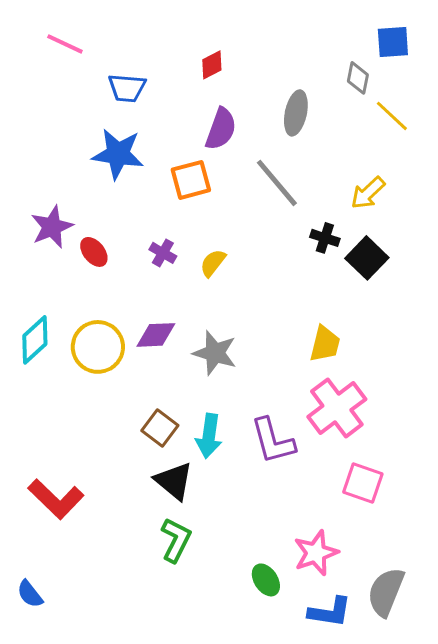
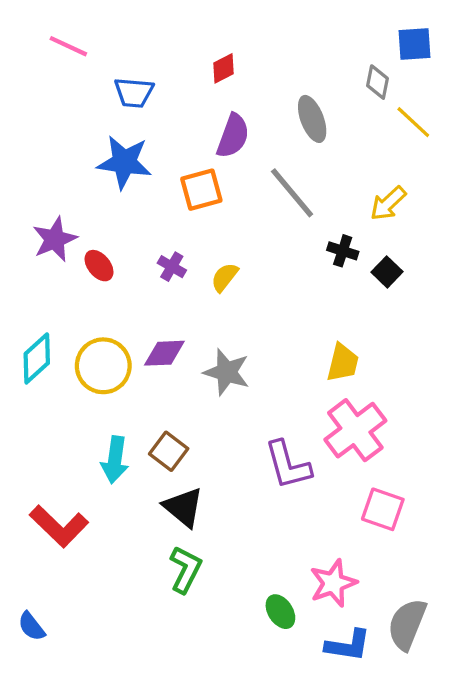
gray ellipse: (296, 113) -> (312, 119), turned -33
black square: (367, 258) -> (387, 272), size x0.7
cyan arrow: (209, 436) -> (115, 460), moved

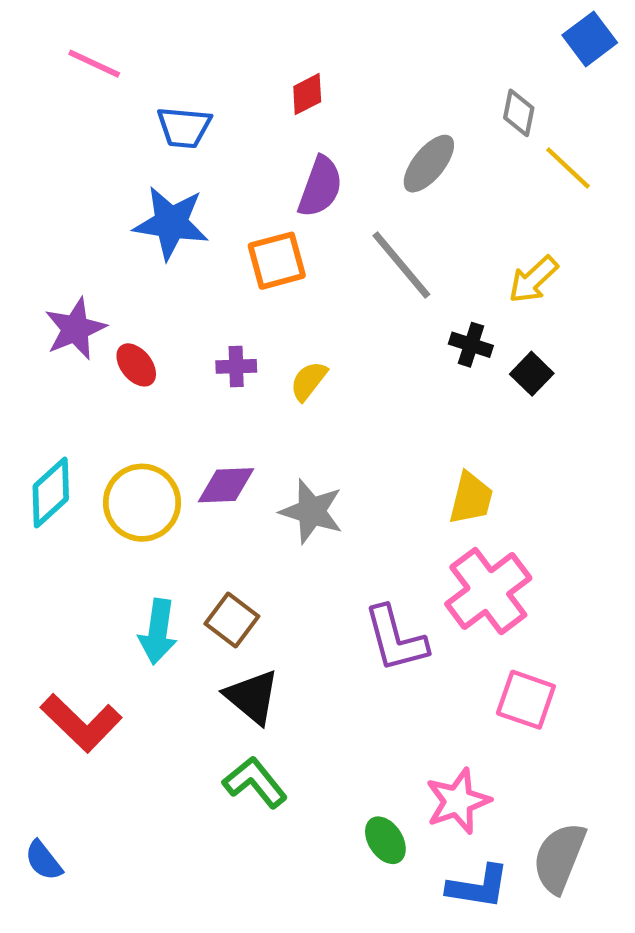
blue square: (414, 44) -> (590, 39), moved, turned -33
gray ellipse: (312, 119) -> (429, 164), turned 60
purple cross: (172, 267) -> (236, 366), turned -32
green L-shape: (186, 569) -> (255, 782), turned -66

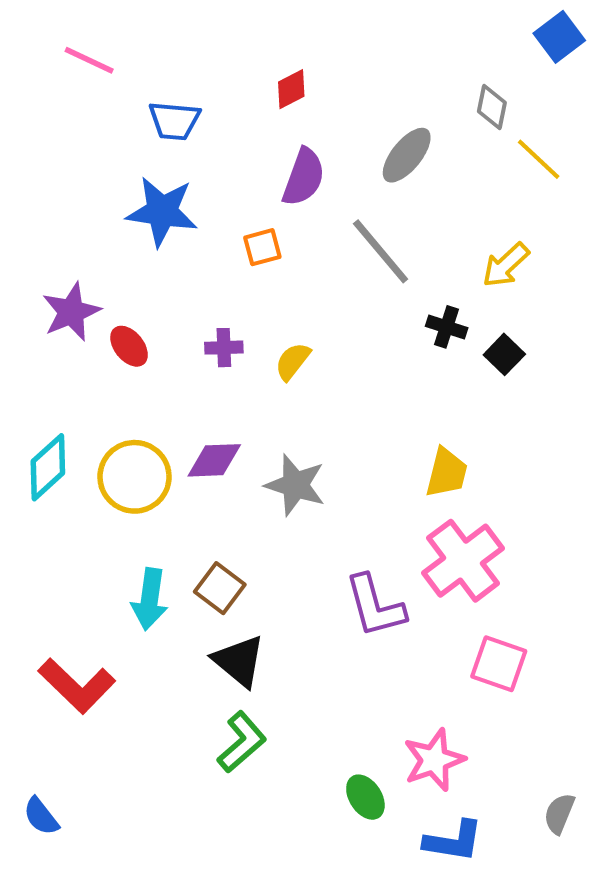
orange square: (277, 261) -> (262, 247), size x0.7
green L-shape: (255, 782) -> (242, 742), turned 88
gray semicircle: (559, 858) -> (559, 814), moved, size x0.6

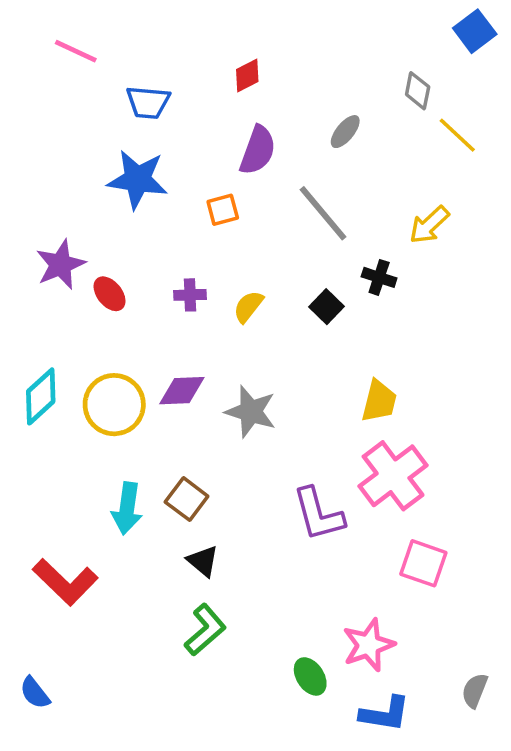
gray ellipse: (407, 155) -> (345, 132), size x0.7
black square: (504, 354) -> (327, 307), moved
black triangle: (239, 661) -> (203, 561), size x0.7

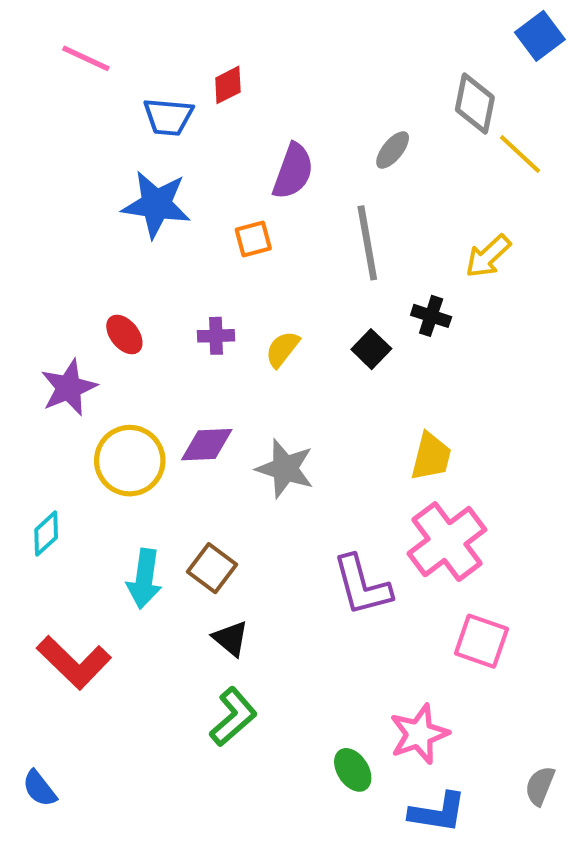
red diamond: (247, 76) -> (228, 85), moved
gray diamond: (418, 91) -> (475, 104), size x1.4
gray line: (323, 213) -> (367, 243), turned 30
purple star: (61, 265) -> (69, 388), moved
cyan diamond: (41, 396) -> (46, 534), moved, size x0.7

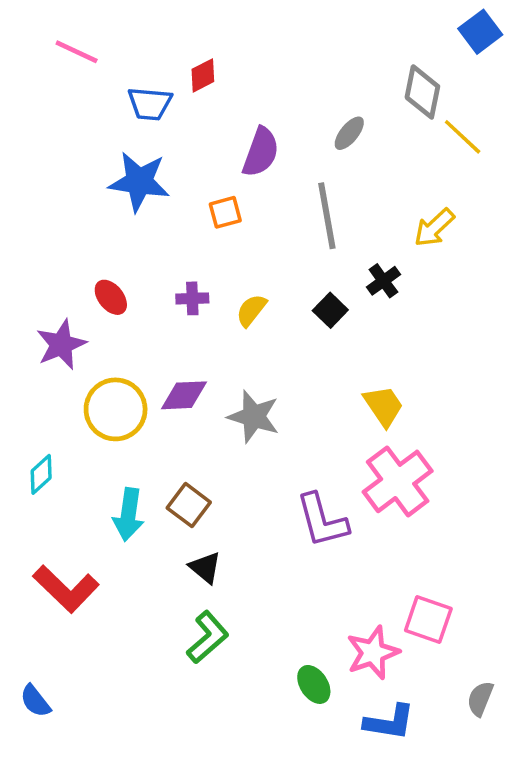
black cross: (431, 316) -> (383, 281), turned 36
yellow trapezoid: (431, 457) -> (383, 406), turned -48
pink square: (481, 641) -> (428, 620), moved

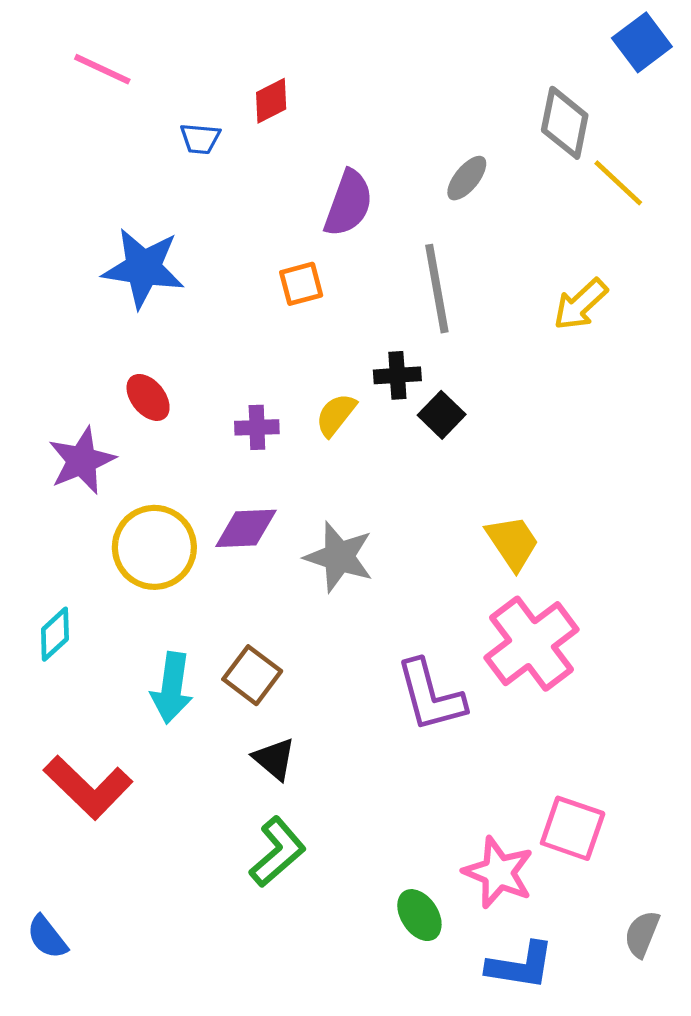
blue trapezoid: (150, 104) -> (200, 139), size x0.7
blue star: (139, 182) -> (143, 268), moved
black cross: (383, 281) -> (397, 375), moved, turned 32
purple cross: (192, 298) -> (257, 427), moved
pink star: (373, 653) -> (498, 872), turned -30

